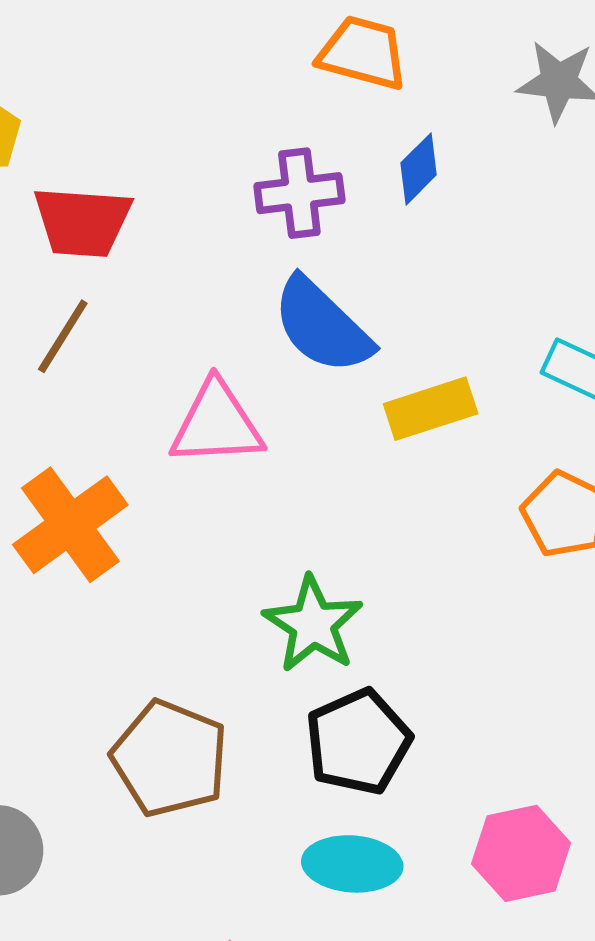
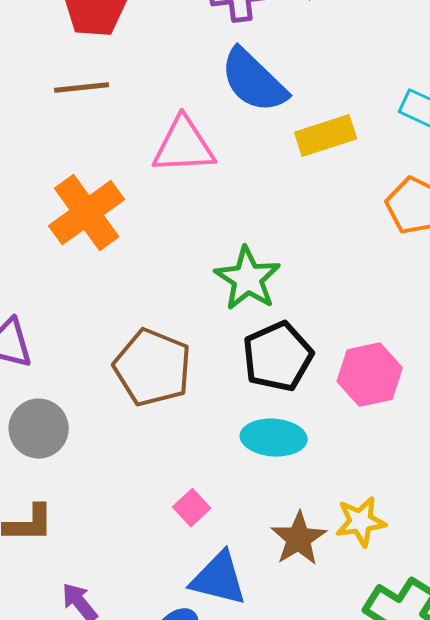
brown line: (63, 336) -> (82, 88), turned 52
pink hexagon: (521, 853) -> (370, 375), moved

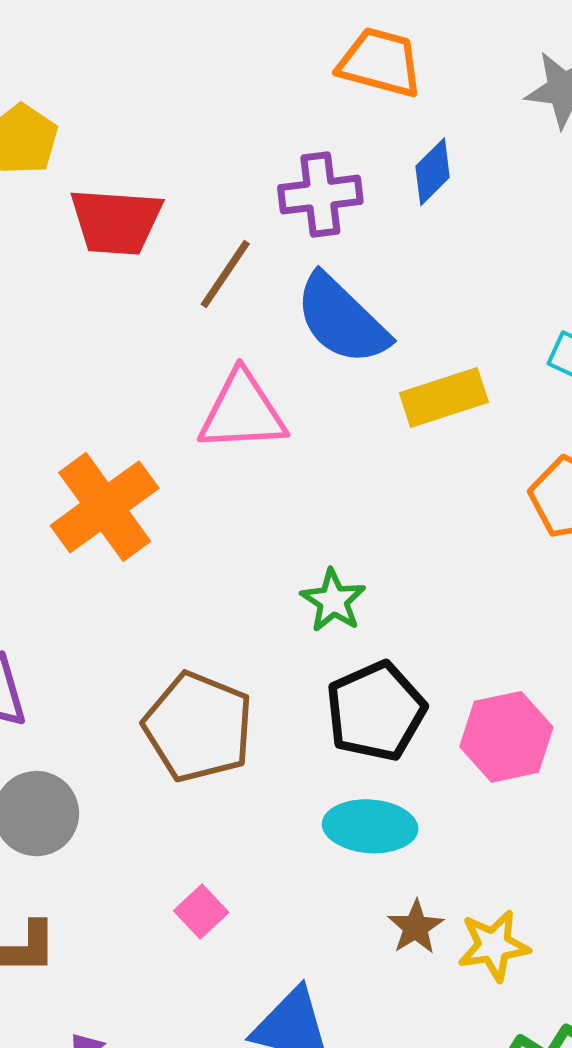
brown line: (82, 88) -> (225, 274), moved, turned -50
green star: (248, 279) -> (333, 601), size x0.7
pink square: (192, 508) -> (201, 912), moved
brown star: (299, 539) -> (416, 927), moved, size x0.7

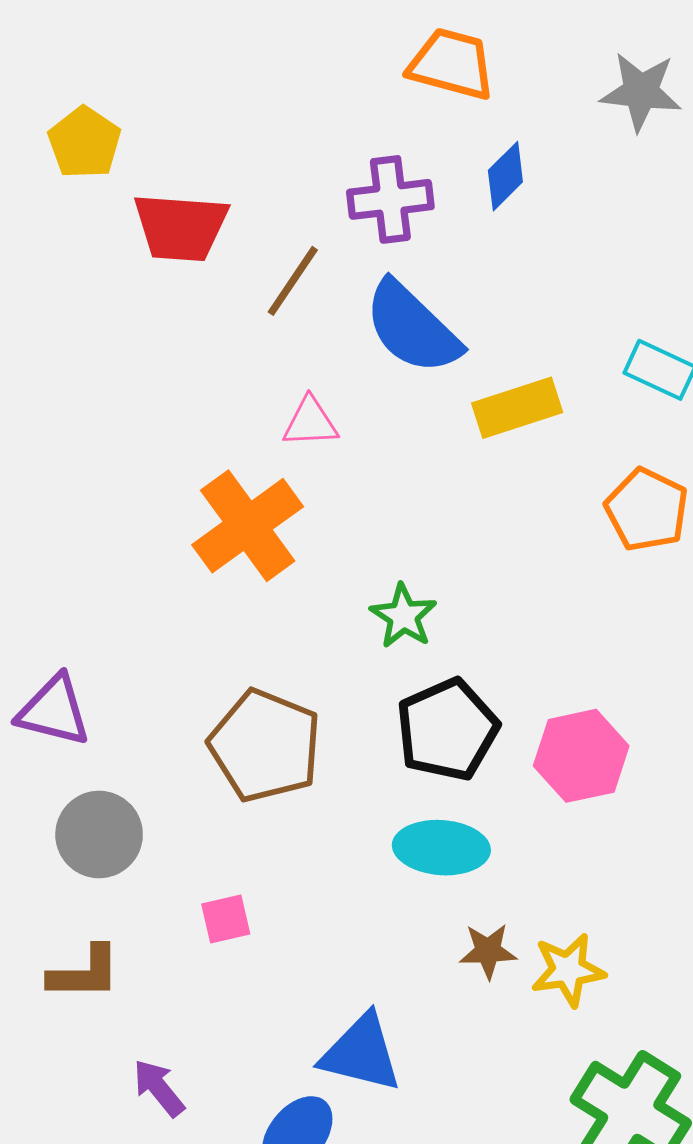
pink triangle: (242, 412) -> (310, 422), size x0.6
orange cross: (105, 507) -> (248, 526), moved
pink square: (201, 912) -> (226, 919), moved, turned 30
brown star: (416, 927) -> (488, 951), turned 30

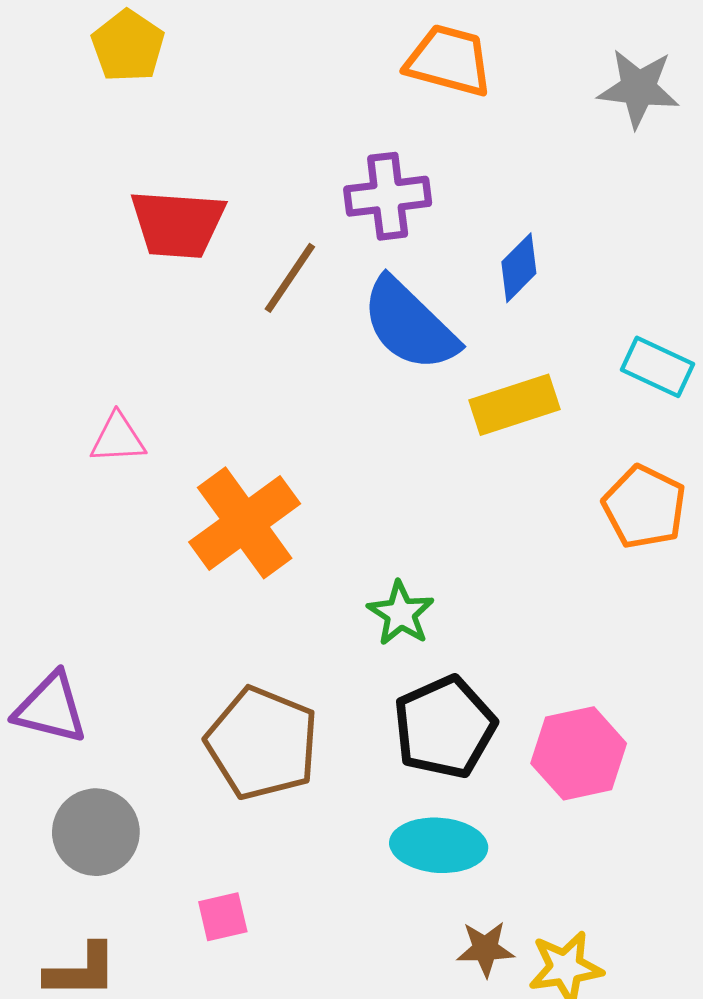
yellow pentagon: (84, 143) -> (128, 46), moved
blue diamond: (505, 176) -> (519, 268), moved
pink triangle: (310, 422) -> (118, 438), moved

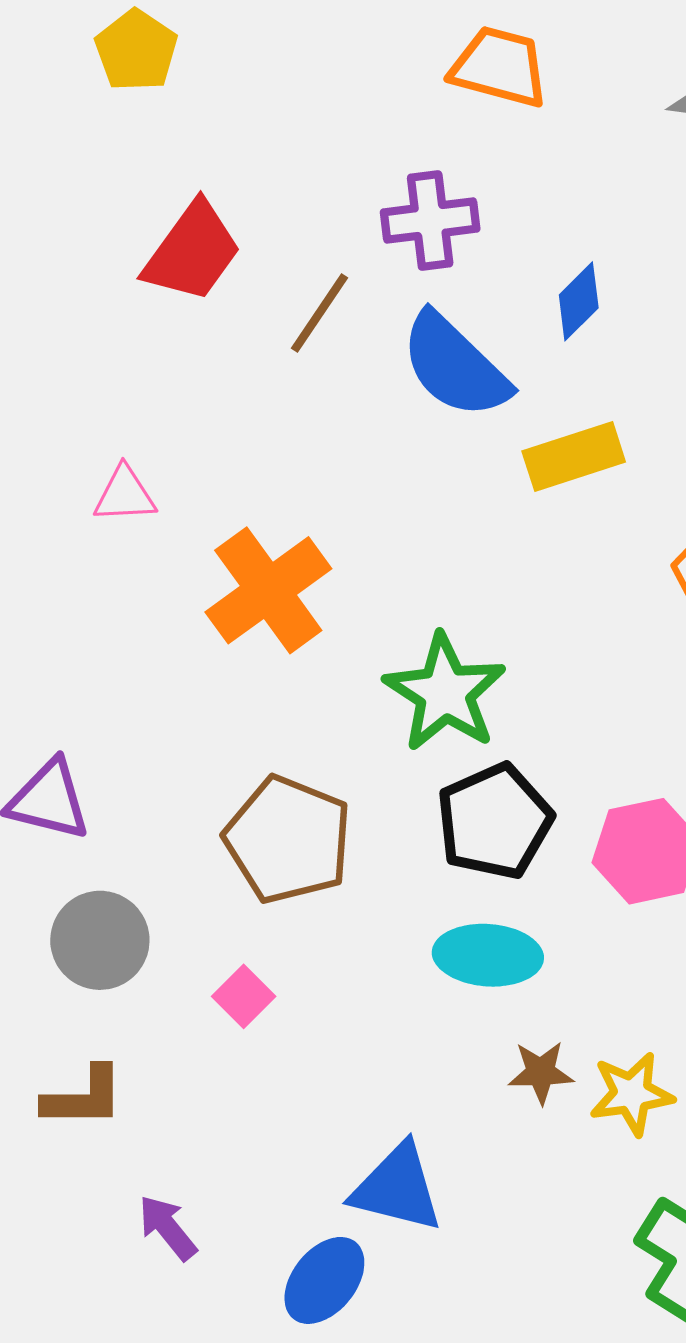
red trapezoid: (178, 224) -> (192, 252), turned -58
green star: (401, 613) -> (445, 693), size x1.6
pink square: (223, 917) -> (244, 996), moved, turned -32

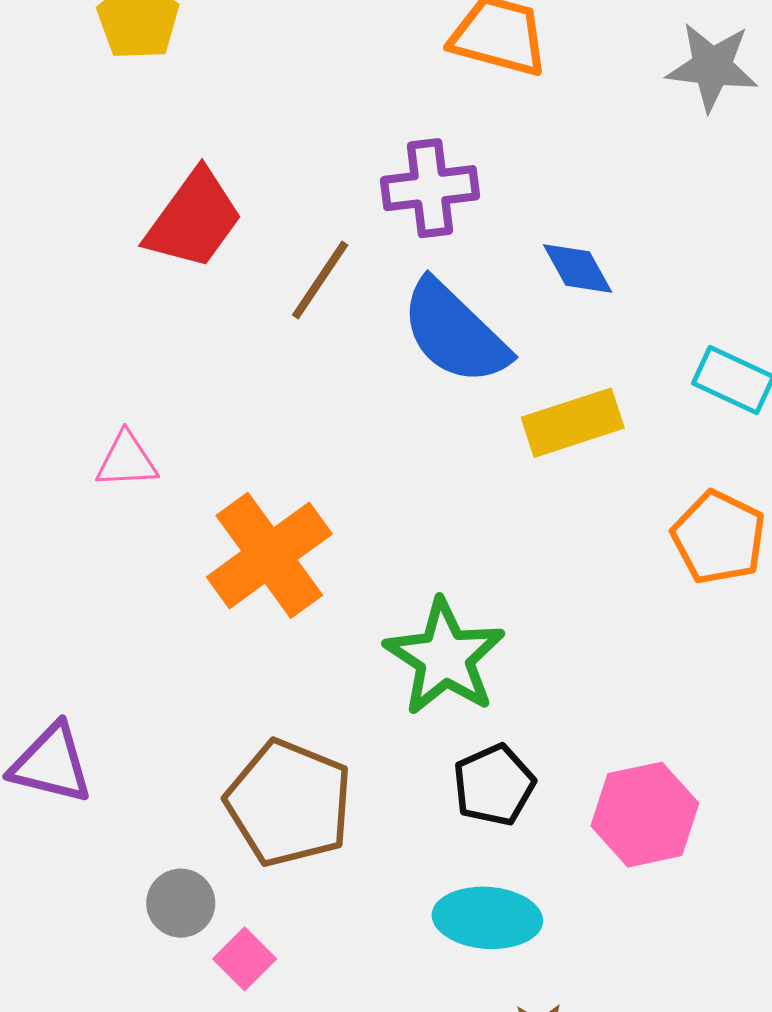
blue diamond: (579, 301) -> (578, 268), turned -74
black pentagon: (494, 821) -> (494, 785), size x0.7
gray circle: (100, 940) -> (181, 903), moved, size x0.7

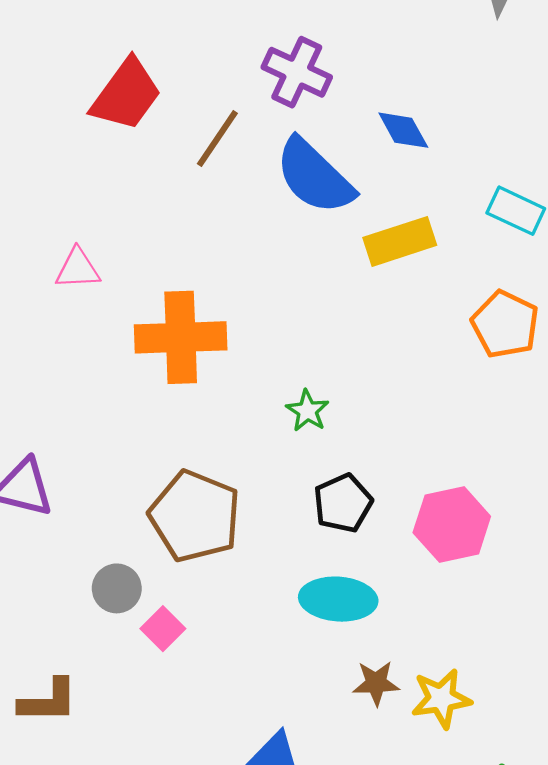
purple cross: (430, 188) -> (297, 72), turned 32
orange cross: (269, 555) -> (181, 337), turned 34
green star: (445, 657) -> (307, 411), size x0.5

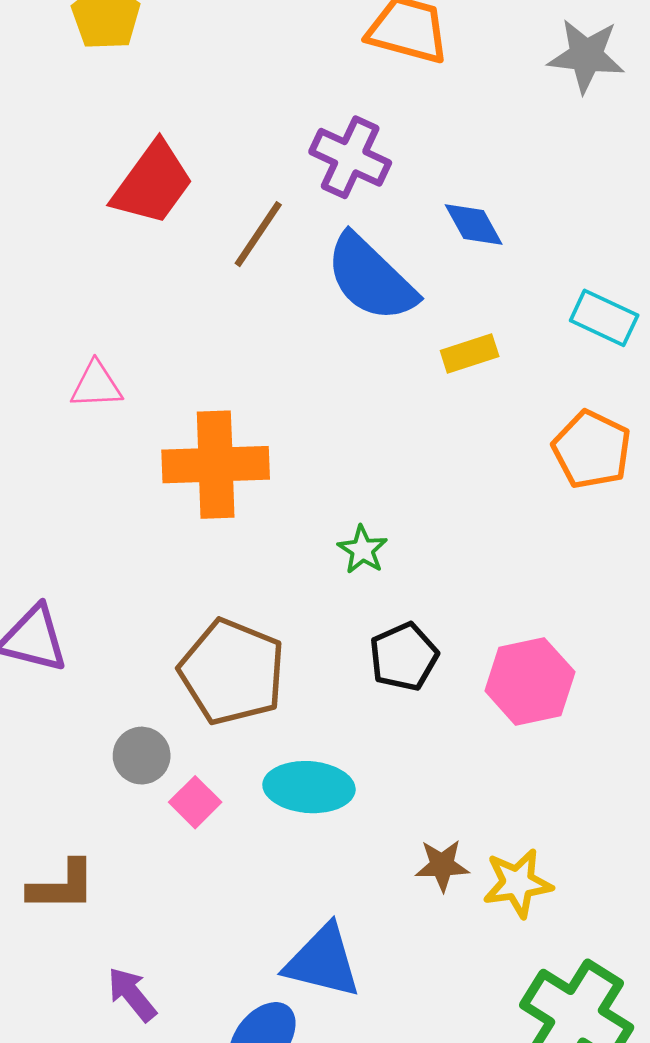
yellow rectangle: (400, 241) -> (470, 353), size x0.7
cyan ellipse: (338, 599) -> (309, 787), moved

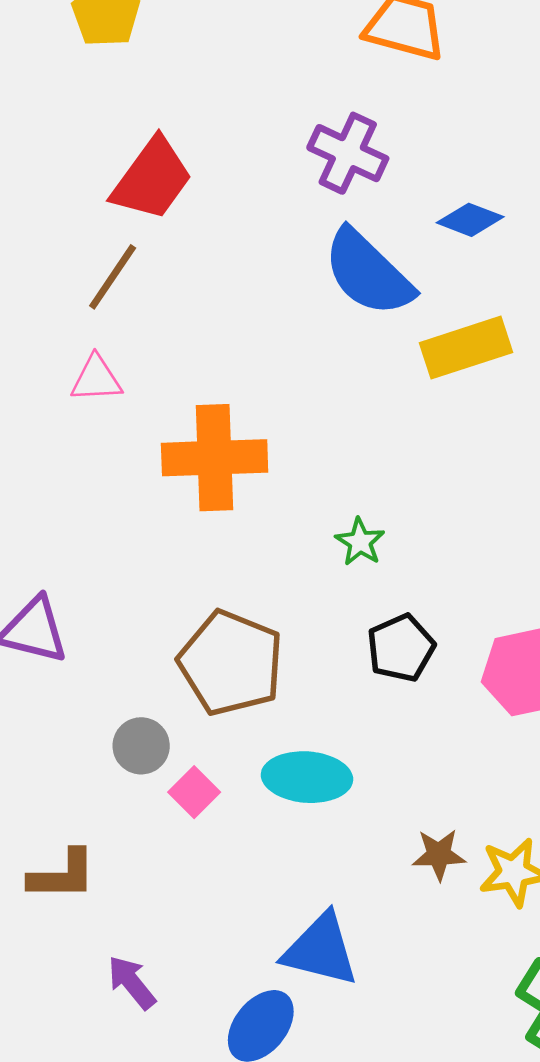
blue diamond: (474, 225) -> (470, 220), turned -40
brown line: (258, 234) -> (113, 277), moved
yellow rectangle: (470, 353) -> (466, 348), size x1.6

